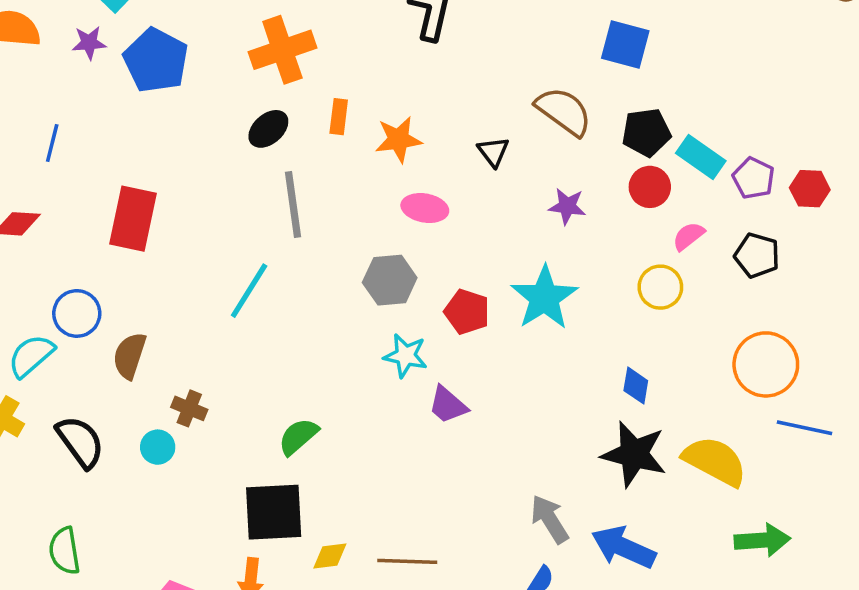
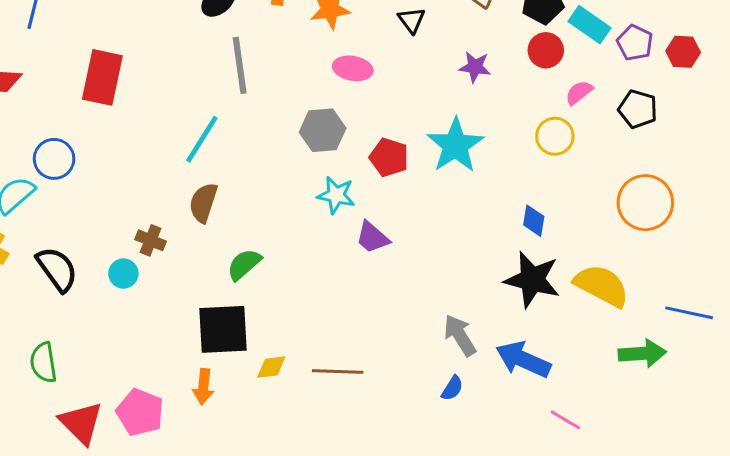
brown semicircle: (130, 356) -> (203, 203), moved
blue line: (805, 428) -> (689, 313), moved

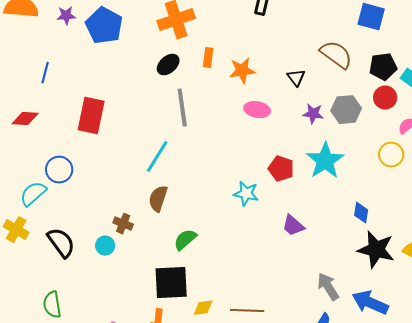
purple star: (475, 67) -> (313, 114), moved
gray hexagon: (323, 130) -> (346, 110), moved
blue diamond: (534, 221) -> (361, 213), moved
purple trapezoid: (372, 237) -> (293, 226), moved

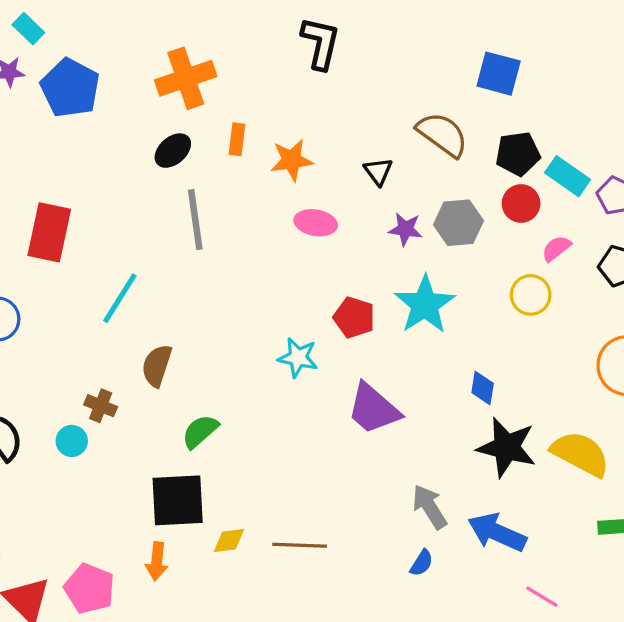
cyan line: (157, 157) -> (120, 298), moved
purple trapezoid: (293, 226) -> (373, 409), size x1.5

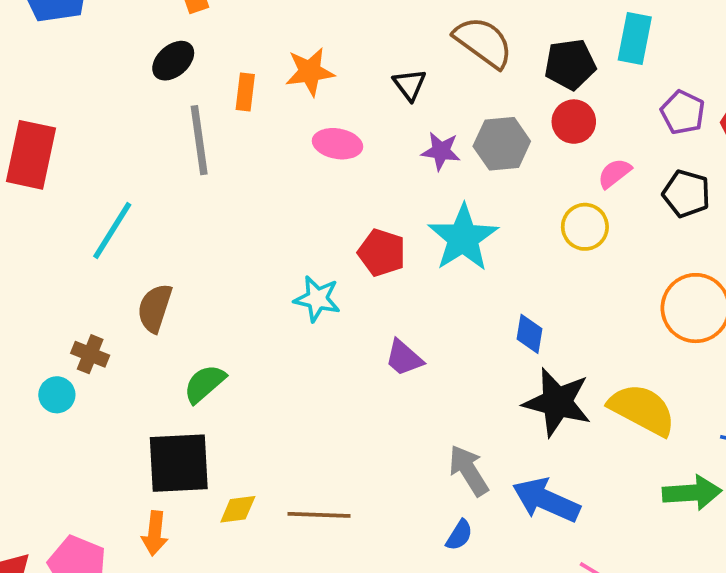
orange rectangle: (237, 139) -> (245, 92), moved
cyan rectangle: (568, 176) -> (635, 38), moved, turned 66
purple trapezoid: (373, 409) -> (404, 358), size x0.6

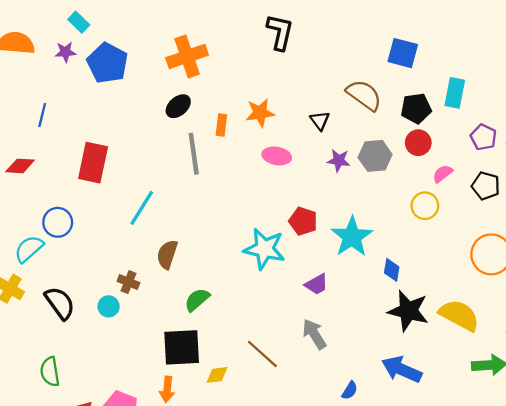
cyan star: (463, 238) -> (352, 237), moved
cyan star: (317, 299) -> (265, 249), size x1.5
purple trapezoid: (404, 358) -> (316, 284), turned -70
gray arrow: (469, 471) -> (314, 334), moved
brown line: (319, 515) -> (262, 354), moved, turned 40

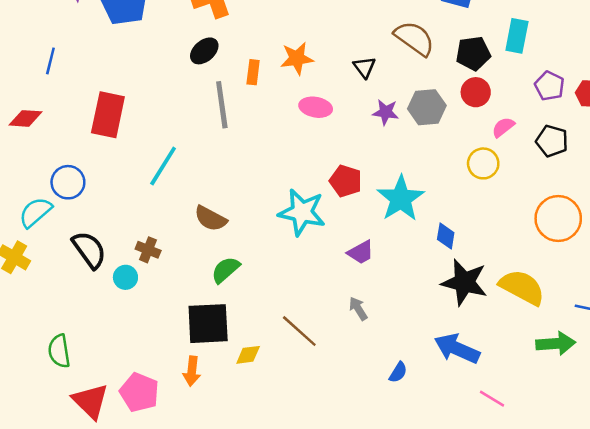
brown semicircle: (167, 254) -> (211, 219), moved, turned -80
black semicircle: (60, 303) -> (89, 250), moved
gray arrow: (314, 334) -> (358, 309), size x0.7

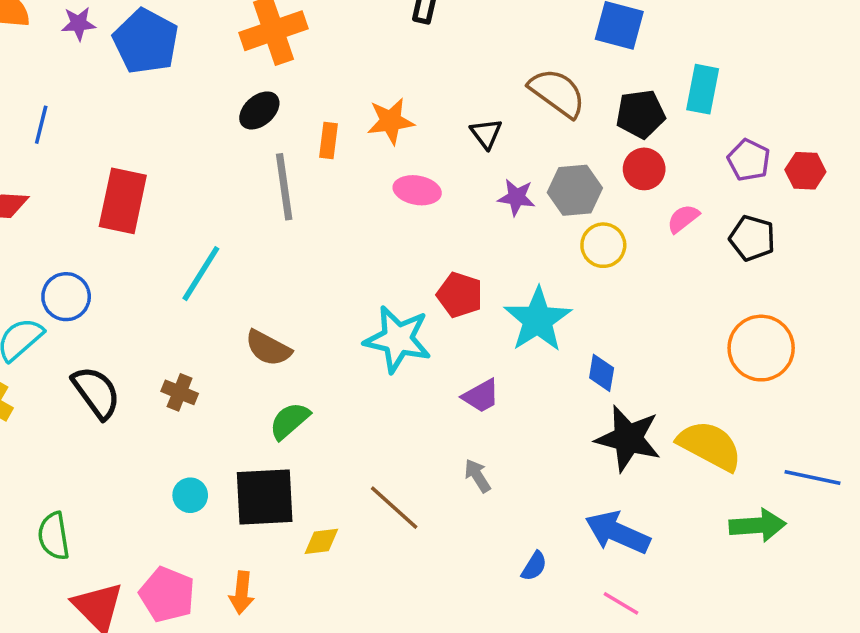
yellow circle: (483, 163) -> (603, 245), moved
cyan circle: (125, 277) -> (190, 495), moved
orange arrow: (192, 371) -> (242, 593), moved
pink line: (492, 399) -> (621, 603), moved

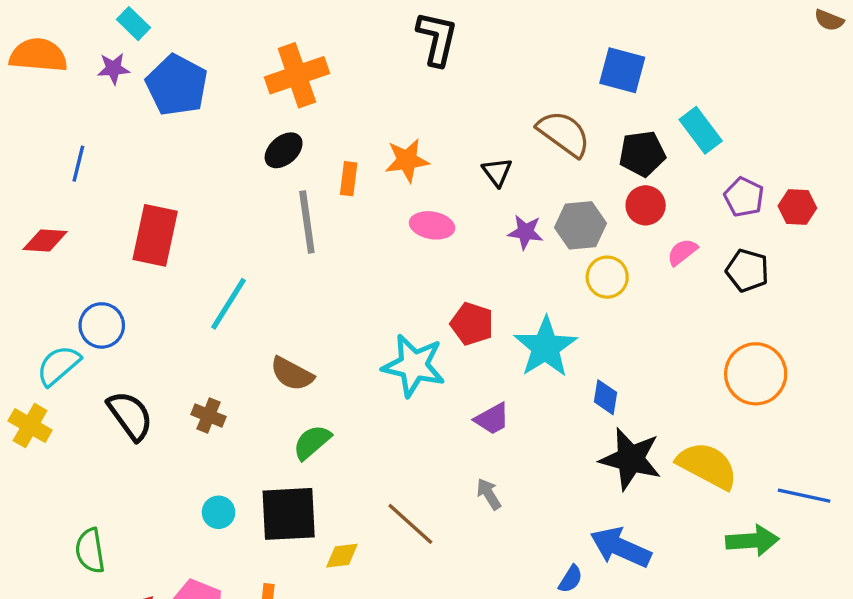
cyan rectangle: (703, 89) -> (701, 130), turned -48
blue semicircle: (534, 566) -> (570, 579), moved

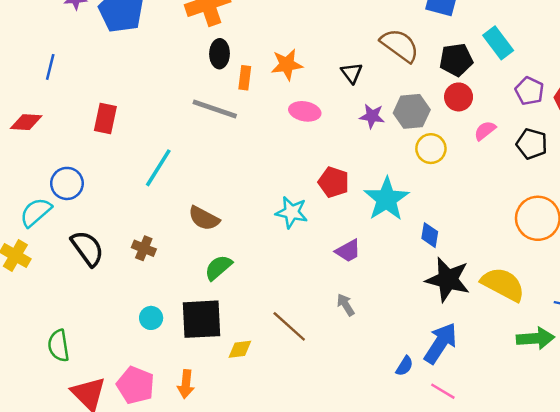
black ellipse: (284, 150) -> (220, 54), moved, turned -48
gray line: (307, 222) -> (215, 109), turned -63
red rectangle: (155, 235) -> (105, 119), size x0.7
cyan star: (414, 365) -> (292, 212), size x0.7
blue arrow: (621, 547) -> (441, 343), turned 99

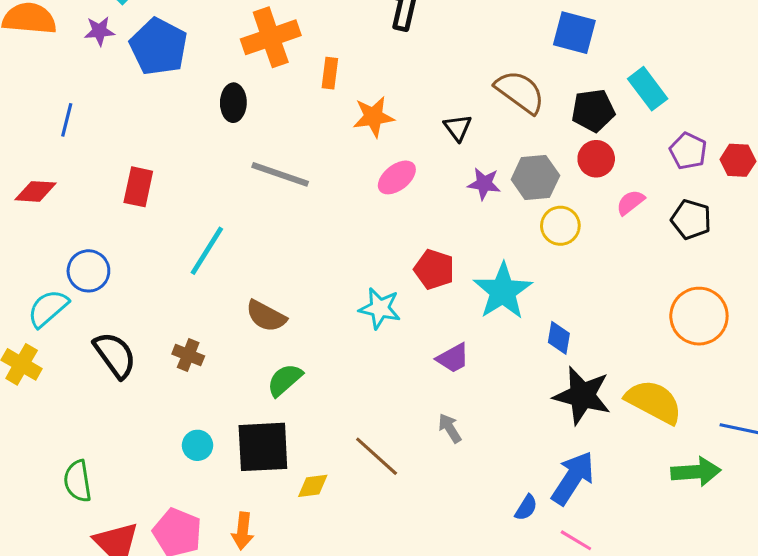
black ellipse: (220, 54) -> (233, 103), moved
orange rectangle: (245, 78) -> (330, 73), moved
pink ellipse: (305, 111) -> (397, 177), turned -48

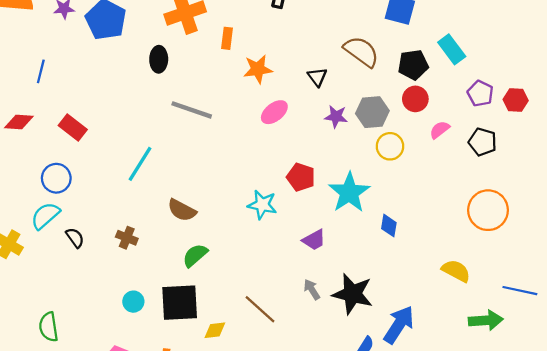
red rectangle: (138, 187) -> (73, 128), moved, turned -64
cyan semicircle: (48, 308) -> (45, 216), moved
black semicircle: (115, 355) -> (75, 238), size x0.6
black star: (582, 395) -> (353, 294), moved
yellow semicircle: (654, 402) -> (456, 271), size x0.7

